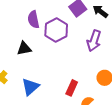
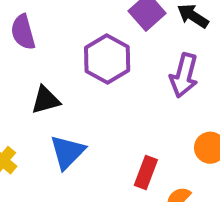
purple semicircle: (33, 19) -> (23, 32), moved
blue triangle: (30, 87) -> (67, 152), moved

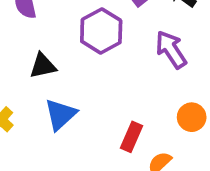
purple arrow: (184, 75) -> (171, 50), turned 129

